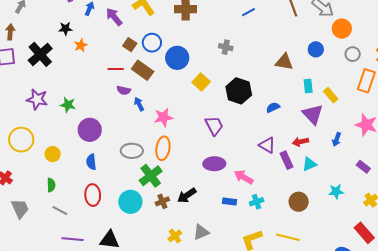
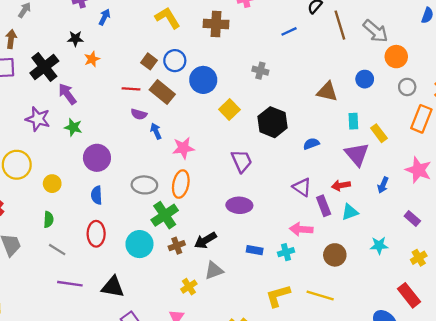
purple arrow: (114, 17) -> (67, 94), moved
pink arrow: (244, 177) -> (301, 229), moved, turned -30
gray triangle: (201, 232) -> (214, 270), moved

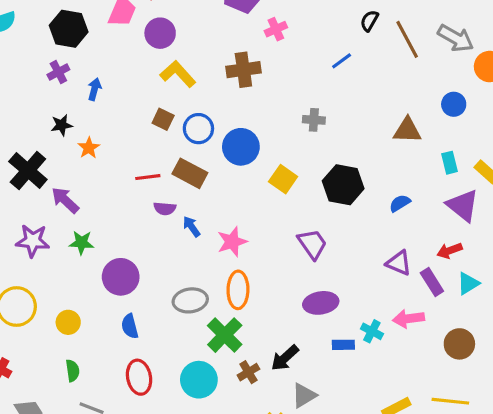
brown square: (149, 61) -> (163, 119), moved
blue rectangle: (255, 250) -> (343, 345), moved
cyan cross: (286, 252) -> (372, 331), moved, turned -35

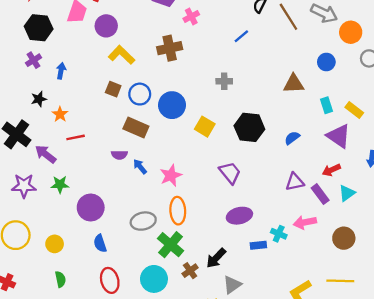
red line: (148, 177) -> (76, 137), moved
purple triangle: (399, 263) -> (295, 182), turned -30

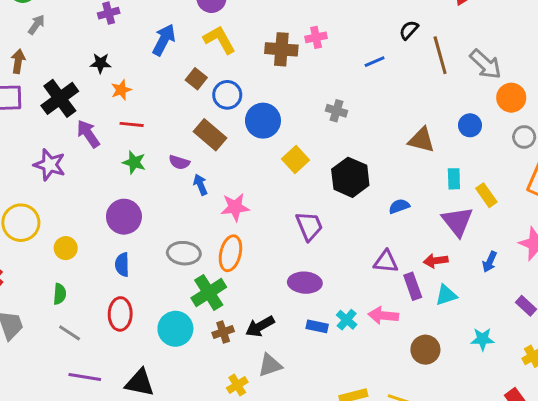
pink cross: (191, 16) -> (316, 37), moved
blue arrow: (61, 71) -> (164, 40), moved, size x1.5
green star: (60, 185) -> (134, 162), moved

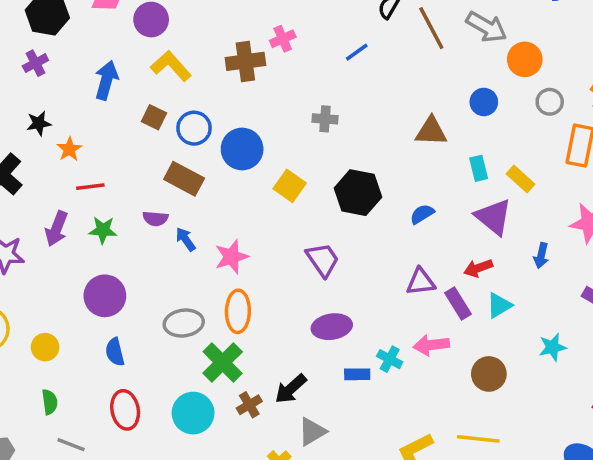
purple arrow: (88, 134) -> (56, 229), moved, turned -112

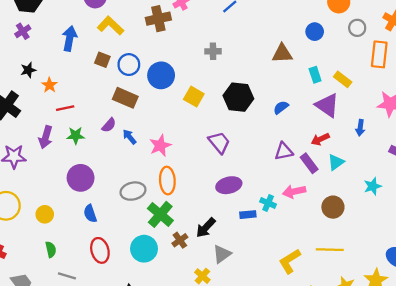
purple semicircle: (155, 219) -> (109, 125), turned -49

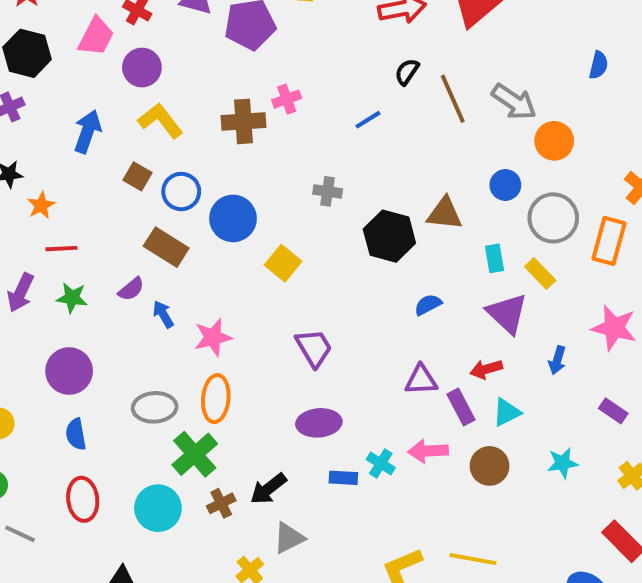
gray circle: (357, 28) -> (553, 218), moved, size x1.6
black hexagon: (238, 97) -> (389, 236), moved
brown circle: (333, 207) -> (489, 466), moved

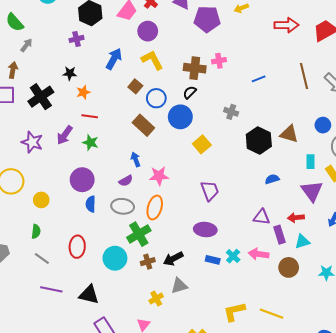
black semicircle: (407, 72) -> (190, 92), moved
purple semicircle: (131, 289) -> (126, 181), moved
blue semicircle: (76, 434) -> (91, 204), moved

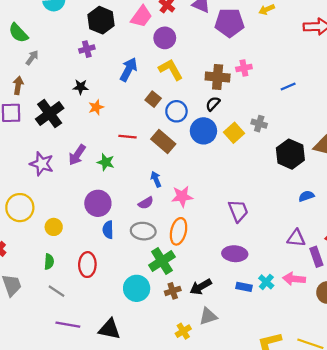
red line: (90, 116) -> (127, 137), moved
yellow square: (202, 144) -> (234, 133), moved
red ellipse: (77, 247) -> (87, 265), moved

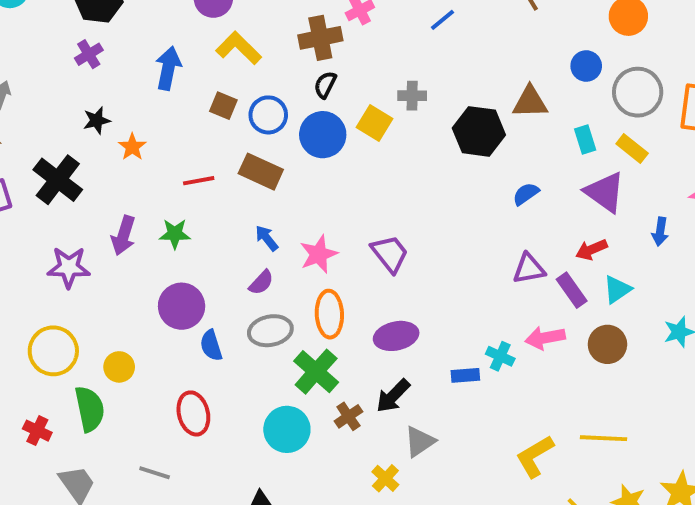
purple trapezoid: (238, 211) -> (390, 254), moved
purple ellipse: (235, 254) -> (396, 336), moved
green semicircle: (49, 262) -> (90, 409), moved, size x1.6

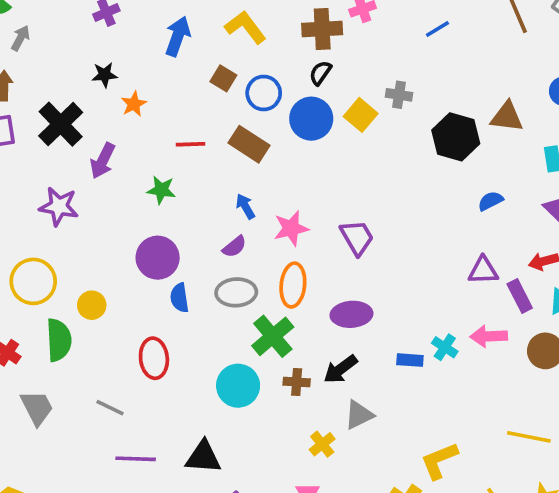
purple arrow: (123, 235) -> (103, 161), moved
brown cross: (348, 416) -> (297, 382), turned 30
yellow L-shape: (535, 456) -> (439, 461), moved

